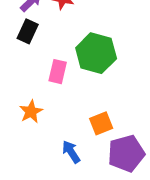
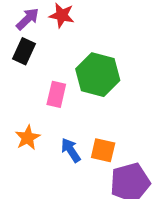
orange square: (101, 123) -> (103, 150), turned 35
blue arrow: (71, 152) -> (71, 150), moved

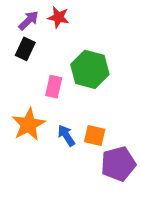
orange star: (28, 138) -> (28, 124), size x1.5

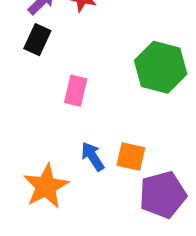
green hexagon: (90, 69) -> (161, 67), moved
orange star: (28, 124) -> (46, 186), moved

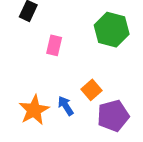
blue arrow: (93, 157) -> (66, 106), moved
orange square: (131, 157) -> (91, 90), turned 36

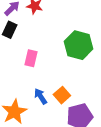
blue arrow: (66, 106) -> (41, 96), moved

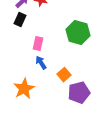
blue arrow: (41, 96) -> (41, 63), moved

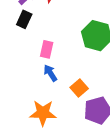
orange star: (24, 89) -> (43, 113), moved, turned 30

